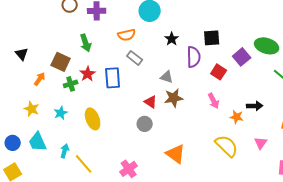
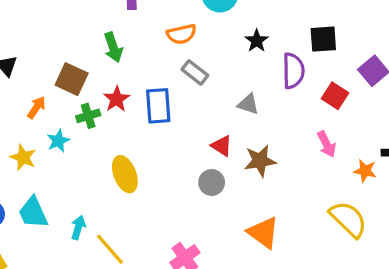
brown star: (174, 98) -> (260, 161), moved
cyan star: (61, 113) -> (58, 141), moved

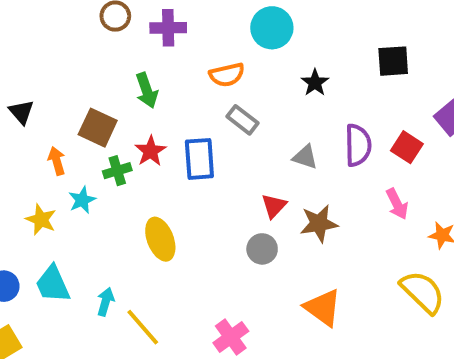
black square: (323, 39) -> (393, 61), moved
purple semicircle: (293, 71) -> (358, 145), moved
orange arrow: (36, 107) -> (57, 161), turned -50
red triangle: (222, 146) -> (274, 206), turned 40

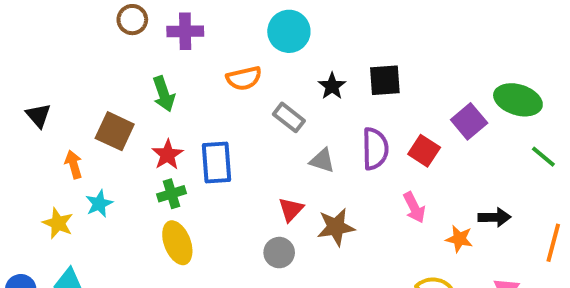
black square: (393, 61) -> (385, 80), moved
gray rectangle: (243, 120) -> (289, 117), moved
green cross: (117, 171) -> (171, 194), moved

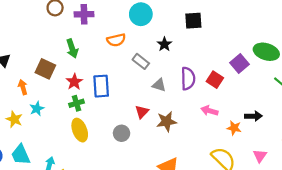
black square: (385, 80) -> (193, 21), moved
pink arrow: (414, 208) -> (209, 111), turned 133
gray circle: (279, 253) -> (122, 133), moved

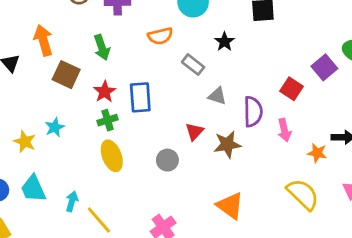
purple semicircle: (188, 79) -> (253, 112), moved
orange arrow: (23, 87) -> (43, 40), moved, size x1.5
pink arrow: (209, 111) -> (284, 130), turned -119

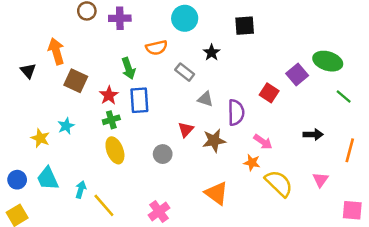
green arrow: (102, 47) -> (128, 68), moved
pink arrow: (284, 130) -> (263, 142), moved, turned -42
orange star: (317, 153) -> (252, 163), moved

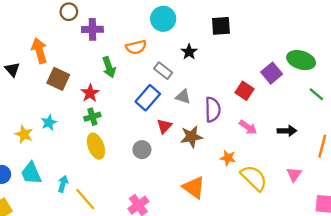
purple cross: (120, 18) -> (92, 29), moved
blue rectangle: (139, 100) -> (148, 98), moved, turned 45
pink arrow: (263, 142) -> (248, 127), moved

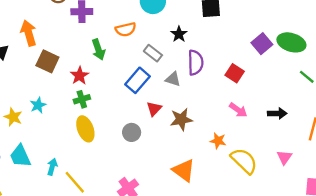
purple square: (272, 73) -> (262, 44), moved
purple semicircle: (213, 110) -> (196, 63), moved

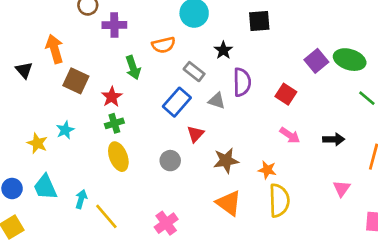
brown star: (181, 119) -> (226, 161), moved
yellow semicircle: (244, 161) -> (279, 200), moved, turned 44

